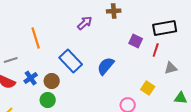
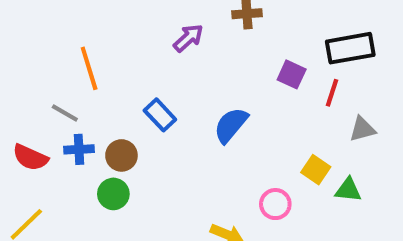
gray line: (11, 60) -> (65, 113), moved, turned 48
blue rectangle: (71, 61) -> (160, 115), size x0.7
blue cross: (31, 78) -> (79, 149), turned 32
green triangle: (181, 98) -> (348, 190), moved

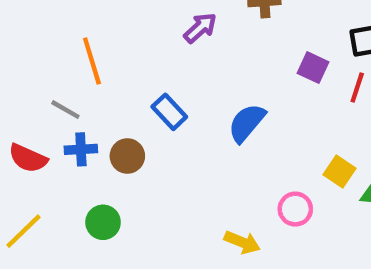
green circle: (113, 194) -> (103, 222), moved

